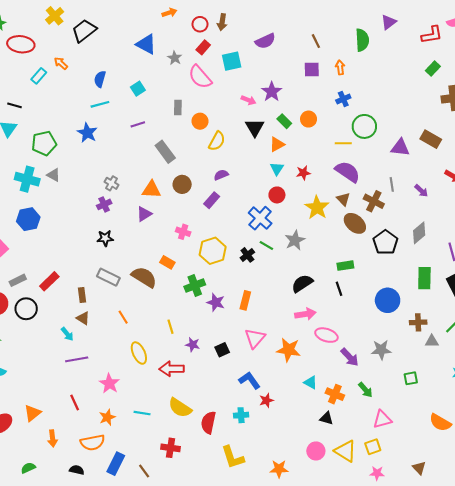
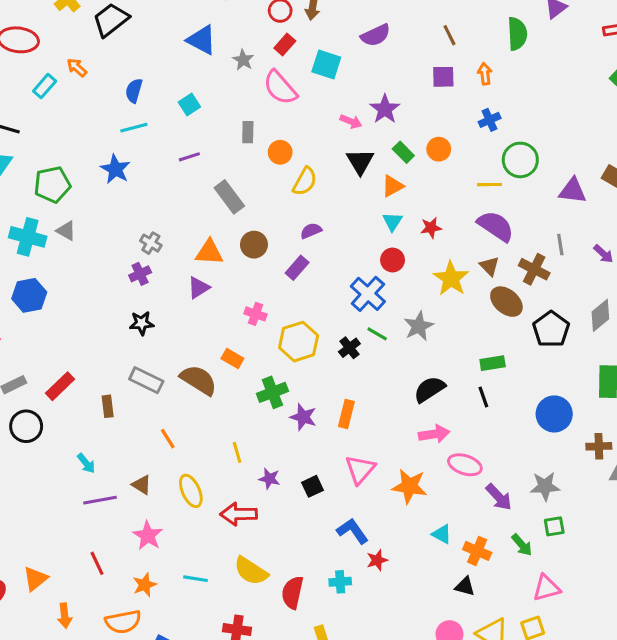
cyan square: (232, 61) -> (326, 64), turned 30
brown triangle: (83, 318) -> (142, 485), moved
green square: (411, 378) -> (554, 526), moved

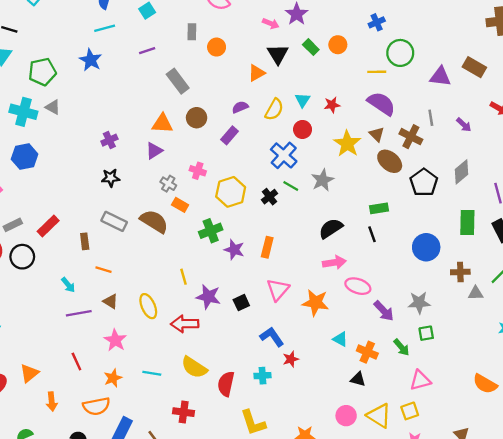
yellow semicircle: (305, 181) -> (274, 109), moved
orange triangle: (393, 186) -> (257, 73), moved
gray cross: (151, 243) -> (168, 184), moved
orange line: (168, 439) -> (103, 270), moved, turned -42
purple star: (269, 479) -> (208, 297), size x1.5

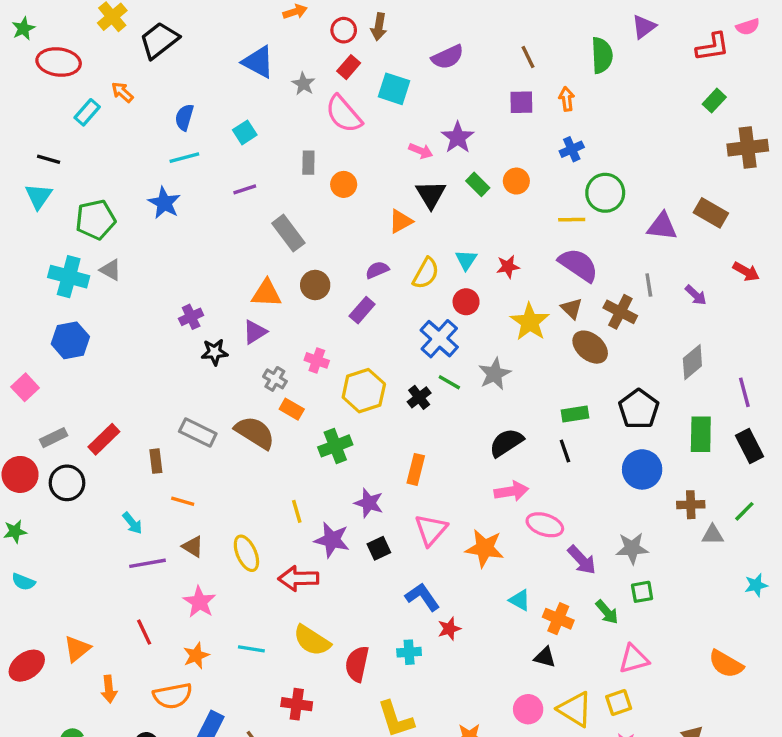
black star: (111, 178) -> (215, 352), moved
black pentagon: (424, 182) -> (639, 409), moved
purple star: (234, 250) -> (369, 503), moved

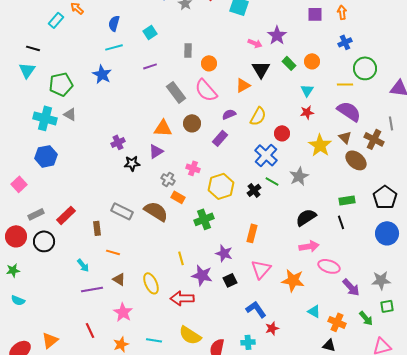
pink semicircle: (344, 114) -> (206, 90), moved
cyan triangle: (466, 260) -> (307, 90), moved

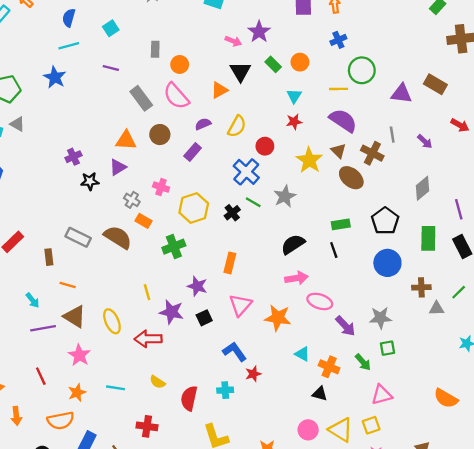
purple line: (150, 66) -> (111, 68), turned 32
brown triangle: (119, 279) -> (75, 317), size x1.5
yellow semicircle: (190, 335) -> (158, 382), size x0.6

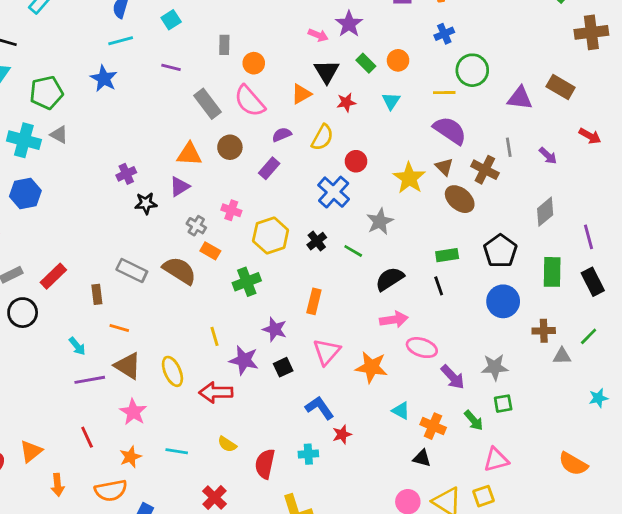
red star: (294, 122) -> (346, 102), moved
green line: (253, 202) -> (353, 251), moved
red cross: (147, 426) -> (214, 497), turned 36

